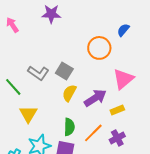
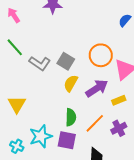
orange circle: (99, 48) -> (101, 55), moved
green line: (13, 87) -> (15, 47), moved
yellow triangle: (28, 114) -> (17, 104), moved

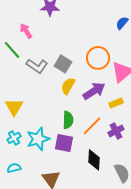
pink arrow: (14, 15) -> (26, 31), moved
cyan cross: (17, 146) -> (14, 138), moved, turned 32

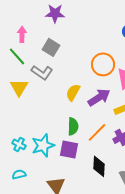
pink arrow: (26, 31) -> (22, 34), moved, turned 35
gray square: (63, 64) -> (51, 47), moved
yellow triangle: (14, 107) -> (19, 87), moved
cyan cross: (14, 138) -> (19, 144), turned -32

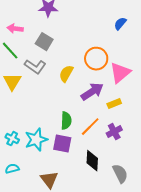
pink arrow: (22, 34) -> (15, 29), turned -84
yellow semicircle: (73, 92) -> (66, 74), moved

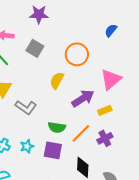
orange circle: (96, 59) -> (77, 54), moved
gray L-shape: (35, 67) -> (26, 107), moved
green semicircle: (66, 121) -> (57, 127), turned 96
cyan star: (36, 140) -> (27, 146), size x0.6

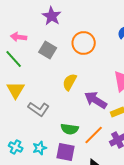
purple star: (39, 14) -> (52, 16), turned 30
orange circle: (77, 54) -> (84, 43), moved
purple arrow: (83, 98) -> (96, 100), turned -115

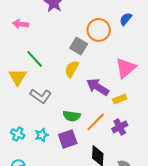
orange circle: (84, 43) -> (99, 30), moved
gray square: (48, 50) -> (79, 46), moved
green line: (14, 59) -> (35, 59), moved
purple square: (66, 152) -> (68, 139), turned -30

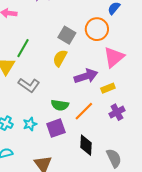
orange circle: (99, 30) -> (97, 29), moved
green line: (35, 59) -> (23, 48), turned 72
purple arrow: (98, 87) -> (86, 76), turned 130
purple cross: (120, 127) -> (117, 112), moved

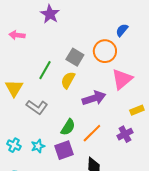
green line: (23, 48) -> (45, 70), moved
yellow rectangle: (108, 88) -> (137, 110), moved
green semicircle: (60, 105) -> (68, 127), turned -66

